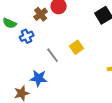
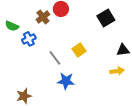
blue star: (39, 78) -> (66, 81), moved

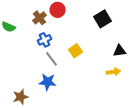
blue cross: (29, 39) -> (45, 40), moved
blue star: (66, 81) -> (48, 82), moved

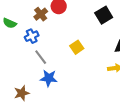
blue cross: (45, 40) -> (32, 36), moved
gray line: (52, 59) -> (41, 57), moved

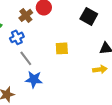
black square: (104, 15) -> (89, 16), turned -30
yellow square: (77, 47) -> (62, 48), turned 32

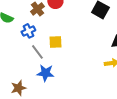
yellow square: (62, 48) -> (55, 42), moved

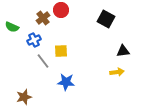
blue star: (45, 73) -> (66, 82), moved

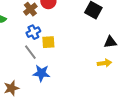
blue cross: (34, 40) -> (33, 32), moved
blue star: (66, 82) -> (41, 73), moved

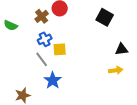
blue star: (41, 73) -> (53, 80), turned 30

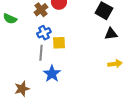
black triangle: (122, 49) -> (111, 34), moved
gray line: (42, 59) -> (41, 53), turned 42

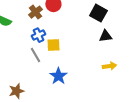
gray line: (41, 53) -> (35, 55), turned -35
blue star: (52, 74) -> (58, 76), moved

